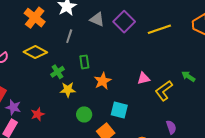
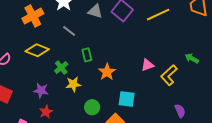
orange cross: (35, 18) -> (33, 16), turned 30
gray line: (69, 36) -> (69, 31), turned -64
purple star: (13, 107) -> (41, 91), moved

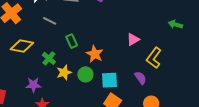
yellow L-shape: (169, 75) -> (154, 58), moved
cyan square: (127, 99) -> (110, 80), moved
green circle: (92, 107) -> (85, 74), moved
purple semicircle: (180, 111) -> (140, 78), moved

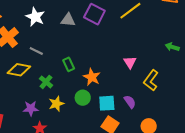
gray line: (50, 21) -> (36, 51), moved
pink triangle: (133, 39) -> (130, 62), turned -32
yellow star: (64, 72) -> (56, 104), moved
purple semicircle: (140, 78) -> (130, 102), moved

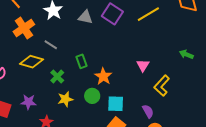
purple semicircle: (130, 102) -> (148, 111), moved
purple star: (31, 108) -> (28, 102), moved

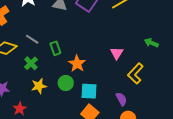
gray line: (51, 45) -> (32, 39), moved
green arrow: (186, 54) -> (151, 43), moved

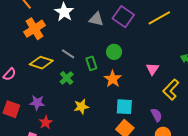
green circle: (66, 83) -> (114, 52), moved
yellow star: (39, 86) -> (81, 107), moved
red star: (20, 109) -> (46, 122), moved

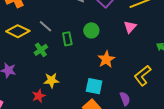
pink triangle: (152, 69) -> (130, 27), moved
orange star: (113, 79) -> (106, 59), moved
red star: (46, 122) -> (39, 96), moved

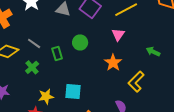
orange star: (106, 59) -> (113, 63), moved
cyan square: (94, 86) -> (73, 91), moved

